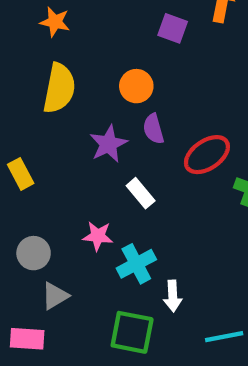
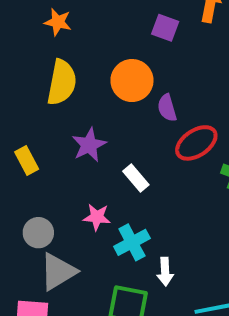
orange circle: (136, 86) -> (132, 81), size x1.4
purple semicircle: (153, 129) -> (167, 108), moved
purple star: (108, 144) -> (89, 145), moved
gray triangle: (55, 296) -> (58, 272), size x1.5

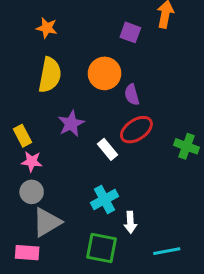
red ellipse: (196, 143) -> (136, 130), moved
pink star: (97, 217) -> (32, 162), moved

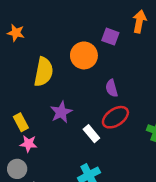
orange star: (47, 28) -> (16, 33), moved
orange circle: (105, 73) -> (84, 55), moved
gray circle: (32, 192) -> (17, 169), moved

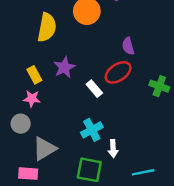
purple semicircle: (112, 88) -> (128, 46), moved
yellow rectangle: (21, 122) -> (34, 75), moved

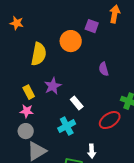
red ellipse: (118, 72) -> (110, 120), moved
gray circle: (21, 124) -> (26, 131), moved
cyan cross: (92, 130) -> (67, 126), moved

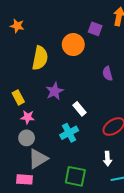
yellow rectangle: (29, 92) -> (18, 97), moved
white arrow: (92, 151) -> (107, 159), moved

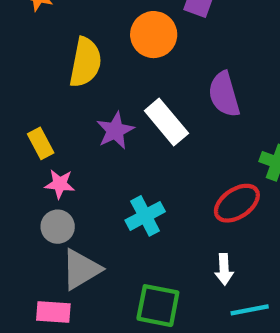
purple semicircle: (107, 74) -> (224, 94), size x1.5
white rectangle: (79, 109) -> (166, 122), moved, size x1.5

